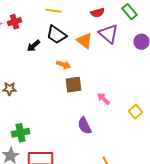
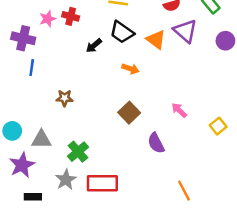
red cross: (14, 22) -> (71, 16), turned 32
brown square: (74, 85) -> (129, 113), moved, turned -36
green cross: (20, 133) -> (78, 152), turned -30

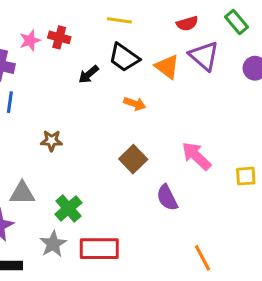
pink arrow: (179, 110) -> (196, 156), size x1.5
yellow square: (218, 126) -> (246, 176), turned 35

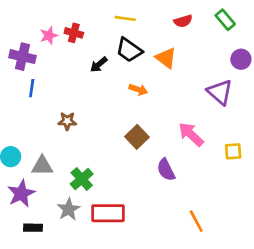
purple triangle: (204, 56) -> (220, 92), moved

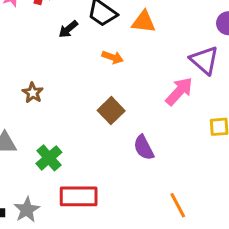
orange triangle: (166, 58) -> (144, 22), turned -30
brown star: (67, 121) -> (33, 93), turned 30
pink arrow: (191, 134) -> (179, 91), moved, turned 88
gray star: (69, 209) -> (27, 210), moved

